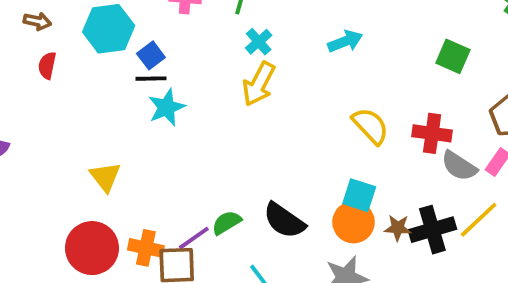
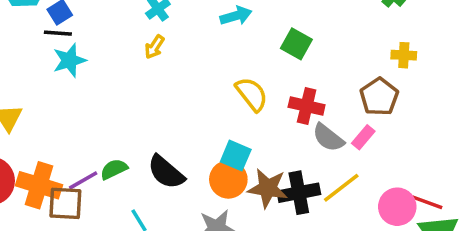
green square: (453, 56) -> (296, 44), moved
yellow arrow: (259, 84) -> (154, 47), size x0.6
brown star: (398, 228) -> (268, 188), size x1.6
orange cross: (146, 248) -> (39, 185), size x1.4

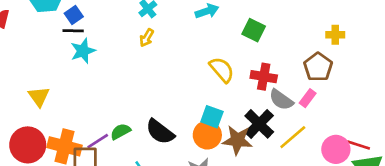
black cross: (299, 193) -> (259, 124), moved, turned -32

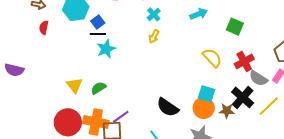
red cross: (264, 77) -> (244, 61), turned -36
green semicircle: (120, 131) -> (98, 88), moved
brown star: (237, 140) -> (227, 111), size x0.7

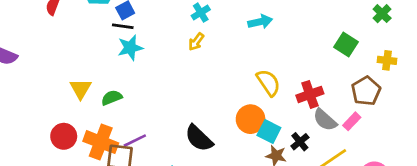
green square: (235, 27) -> (346, 45), moved
cyan square: (207, 94) -> (269, 131), moved
black cross: (243, 97) -> (300, 142), size x0.6
orange circle: (204, 108) -> (251, 119), moved
red circle: (68, 122) -> (64, 136), size x0.7

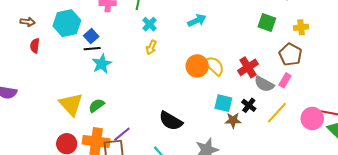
yellow triangle: (81, 89) -> (71, 104), size x1.4
orange circle: (251, 119) -> (197, 66), moved

